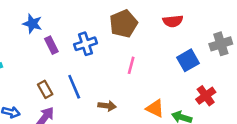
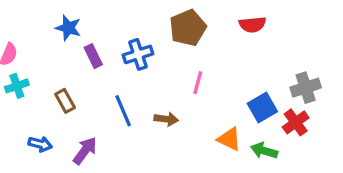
gray cross: (221, 44) -> (306, 88), moved
blue square: (188, 60) -> (262, 108), moved
brown rectangle: (45, 89) -> (65, 101), moved
brown arrow: (107, 106) -> (166, 119), moved

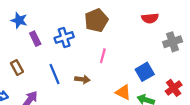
red semicircle: (252, 25) -> (150, 18), moved
gray cross: (306, 88) -> (173, 42), moved
red cross: (296, 122) -> (174, 88), moved

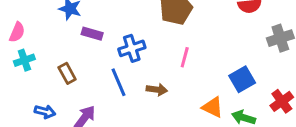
blue cross: (64, 38) -> (132, 48), moved
purple rectangle: (35, 39) -> (92, 34), turned -48

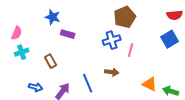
blue cross: (132, 48) -> (112, 40), moved
blue square: (242, 79) -> (170, 39), moved
blue line: (119, 82) -> (88, 83), moved

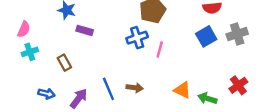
brown arrow: (112, 72) -> (135, 88), moved

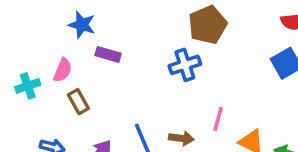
pink semicircle: (24, 29) -> (63, 70), moved
pink line: (160, 50) -> (218, 119), moved

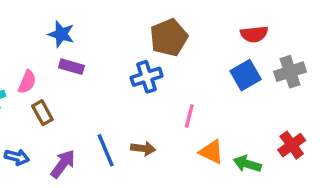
blue star: (82, 25) -> (61, 34), moved
pink line: (218, 119) -> (189, 116), moved

